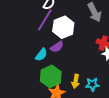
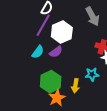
cyan semicircle: (41, 55) -> (38, 52), moved
cyan star: (92, 84) -> (92, 74), moved

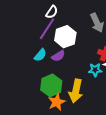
cyan star: (92, 74) -> (95, 70), moved
yellow arrow: (75, 86) -> (76, 91), size x1.6

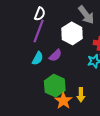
white hexagon: (65, 37) -> (72, 33), moved
yellow arrow: (76, 91) -> (81, 95), moved, size x0.6

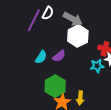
gray arrow: (86, 15) -> (73, 19), moved, turned -30
purple line: (39, 31) -> (34, 20), moved

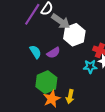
gray arrow: (73, 19) -> (61, 21), moved
cyan semicircle: (41, 57) -> (35, 52), turned -72

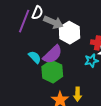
purple semicircle: (53, 53) -> (53, 54), size x1.5
green hexagon: (46, 82) -> (52, 72), moved

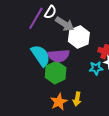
purple semicircle: (53, 54) -> (59, 56), turned 30
cyan semicircle: (35, 57) -> (41, 56), size x1.6

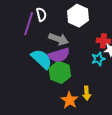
white semicircle: (50, 12) -> (41, 15), turned -32
gray arrow: (65, 24) -> (58, 39), moved
white hexagon: (79, 37) -> (78, 16), moved

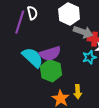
gray arrow: (58, 39) -> (83, 32), moved

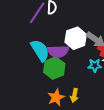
white hexagon: (69, 14) -> (76, 38), moved

